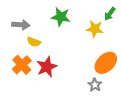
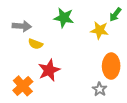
orange ellipse: (106, 63) -> (111, 66), turned -45
orange cross: (22, 65) -> (23, 86), moved

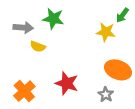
green star: (64, 18) -> (53, 19), moved
orange ellipse: (111, 66) -> (118, 70), turned -70
red star: (49, 70) -> (67, 83), moved, turned -30

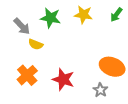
gray arrow: (23, 28) -> (22, 26), turned 42
yellow star: (106, 32) -> (83, 15), moved
orange cross: (24, 91) -> (27, 75), moved

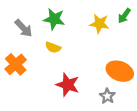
yellow star: (83, 15) -> (99, 24), moved
yellow semicircle: (36, 44) -> (53, 47), moved
orange cross: (27, 75) -> (16, 64), moved

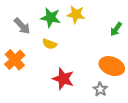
green arrow: (124, 16) -> (116, 29), moved
yellow star: (99, 24) -> (76, 14), moved

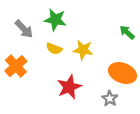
yellow star: (76, 14) -> (83, 50), moved
green arrow: (116, 29) -> (127, 32), turned 96
red star: (63, 79) -> (69, 87), turned 30

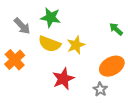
yellow semicircle: (54, 49) -> (50, 44), size x1.5
yellow star: (83, 50) -> (76, 45), turned -30
orange ellipse: (123, 73) -> (112, 66), turned -50

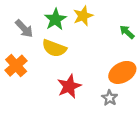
green star: (51, 18) -> (55, 19), turned 30
yellow star: (76, 45) -> (83, 16), moved

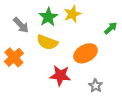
green arrow: (127, 32) -> (111, 28), turned 96
orange ellipse: (122, 72) -> (85, 53), moved
red star: (69, 86) -> (60, 76), turned 30

